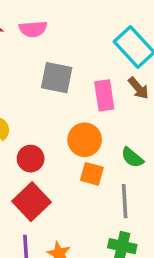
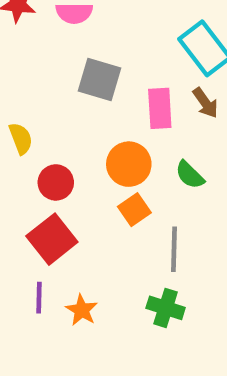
green semicircle: (132, 157) -> (190, 175), moved
orange square: (92, 174) -> (134, 210), turned 35

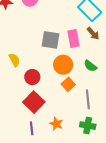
gray square: (99, 79) -> (51, 40), moved
orange star: (82, 310) -> (56, 124), moved

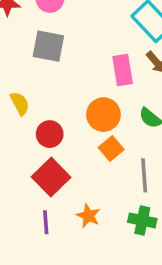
gray square: (51, 40) -> (48, 46), moved

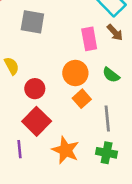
orange star: (88, 216) -> (66, 150), size x1.5
purple line: (46, 222) -> (20, 149), moved

